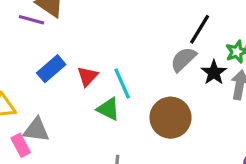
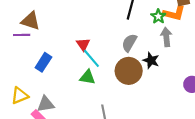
gray semicircle: (183, 59) -> (129, 43), moved
black star: (214, 72) -> (151, 60), moved
red triangle: (87, 76) -> (83, 44), moved

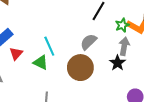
red triangle: (83, 44) -> (16, 54), moved
black star: (151, 60) -> (118, 63), moved

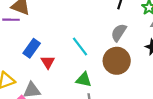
green triangle: (41, 63) -> (84, 80), moved

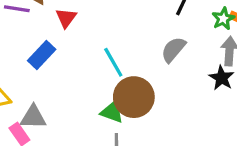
brown circle: (117, 61) -> (134, 97), moved
red triangle: (48, 62) -> (66, 18), moved

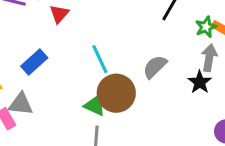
gray semicircle: (173, 50) -> (155, 67), moved
blue rectangle: (42, 55) -> (34, 62), moved

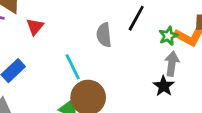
gray semicircle: (155, 67) -> (104, 35), moved, turned -50

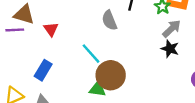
gray arrow: (172, 64) -> (172, 29), turned 54

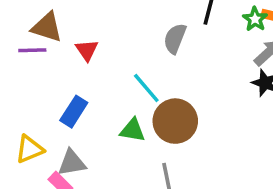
gray semicircle: (109, 20) -> (175, 39), turned 42
green triangle: (97, 89) -> (133, 130), moved

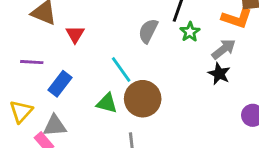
green star: (255, 19) -> (190, 32), moved
purple line: (32, 50) -> (32, 62), moved
yellow triangle: (30, 149) -> (21, 111), turned -30

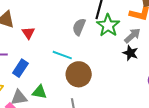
green star: (190, 32) -> (108, 25), size x1.6
cyan line: (121, 70) -> (62, 55), turned -30
green triangle: (107, 103) -> (39, 92), moved

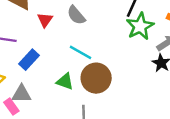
gray semicircle: (79, 27) -> (76, 15), moved, turned -72
green triangle: (39, 92) -> (65, 81), moved

